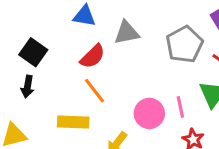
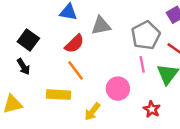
black arrow: (27, 87) -> (23, 67), turned -42
pink line: (180, 107) -> (142, 64), moved

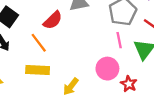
orange line: (76, 70) -> (39, 43), moved
pink circle: (118, 89) -> (107, 69), moved

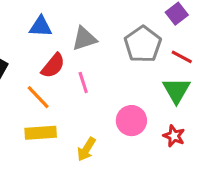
pink line: (119, 40) -> (83, 82), moved
red star: (129, 84) -> (174, 136), moved

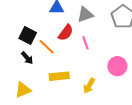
orange line: (38, 97) -> (47, 47), moved

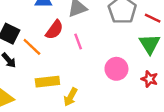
yellow arrow: (89, 86) -> (70, 97), moved

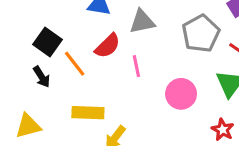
pink circle: (116, 69) -> (181, 94), moved

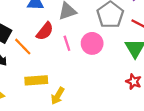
pink circle: (181, 94) -> (92, 43), moved

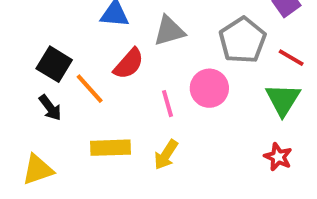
pink line: (67, 43) -> (168, 104), moved
yellow arrow: (58, 96) -> (166, 155), moved

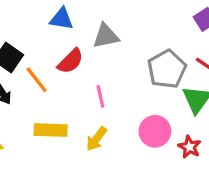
gray pentagon: (243, 40) -> (167, 69), moved
pink circle: (209, 88) -> (155, 131), moved

